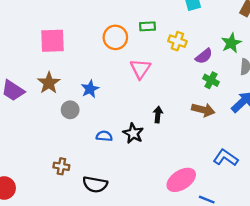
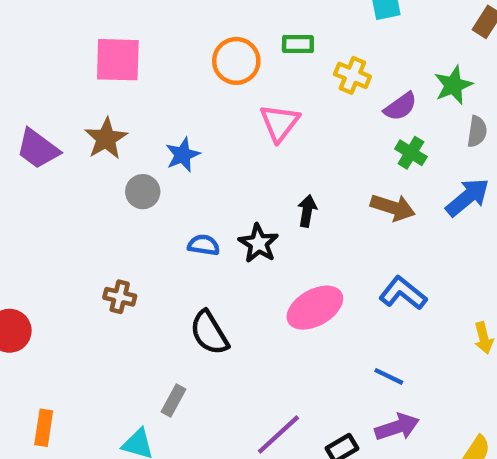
blue L-shape: (226, 158) -> (403, 293), moved
pink ellipse: (181, 180) -> (315, 308), moved
black semicircle: (95, 184) -> (209, 333), moved, turned 45

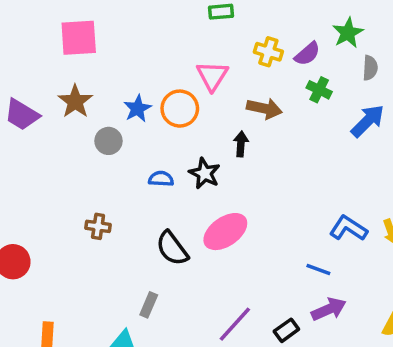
orange circle: (236, 61) -> (180, 109), moved
yellow cross: (352, 75) -> (268, 52), moved
brown arrow: (393, 207) -> (264, 108), moved
blue L-shape: (403, 293) -> (348, 228), moved
pink ellipse: (315, 308) -> (225, 232), moved

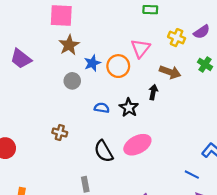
purple semicircle: (307, 54) -> (202, 32), moved
brown star: (75, 101) -> (69, 45), moved
gray rectangle: (149, 305) -> (85, 184), turned -40

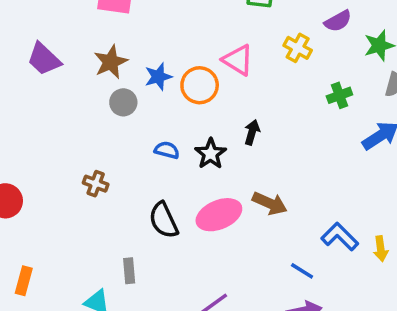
purple semicircle: (202, 32) -> (338, 21), moved
brown star: (69, 45) -> (111, 62), moved
pink triangle: (140, 48) -> (238, 60), turned -42
green cross: (205, 64) -> (339, 95), turned 32
brown arrow: (170, 72) -> (270, 203), moved

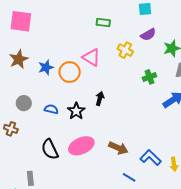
gray circle: (123, 102) -> (24, 103), moved
brown arrow: (270, 203) -> (118, 148), moved

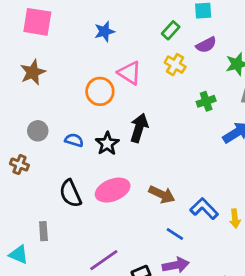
green rectangle: (103, 22) -> (171, 30), moved, turned -56
blue star: (46, 67) -> (105, 32), moved
black arrow: (100, 99) -> (139, 128), size x1.5

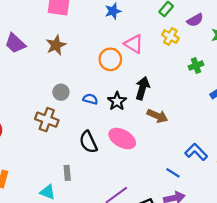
brown cross: (19, 165) -> (47, 120), size x1.5
pink ellipse: (113, 190) -> (122, 139), turned 52
brown arrow: (162, 194) -> (157, 116), moved

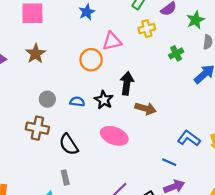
yellow cross: (170, 37) -> (147, 29), turned -35
pink triangle: (134, 44) -> (112, 41), turned -36
black semicircle: (88, 142) -> (69, 144), moved

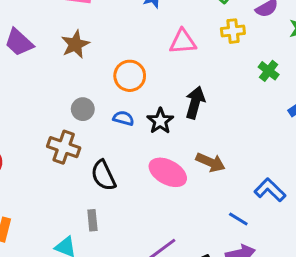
green cross: (176, 53) -> (269, 71), turned -32
orange circle: (91, 60) -> (130, 76), moved
brown arrow: (146, 108) -> (211, 162), moved

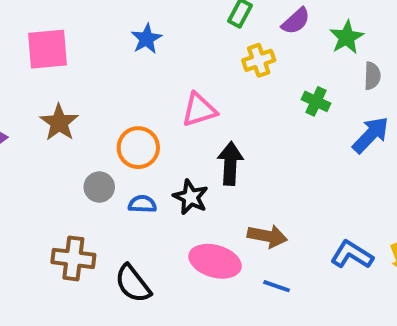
pink triangle: (183, 42) -> (199, 110), moved
gray circle: (83, 109) -> (99, 187), moved
blue line: (238, 219) -> (277, 286), moved

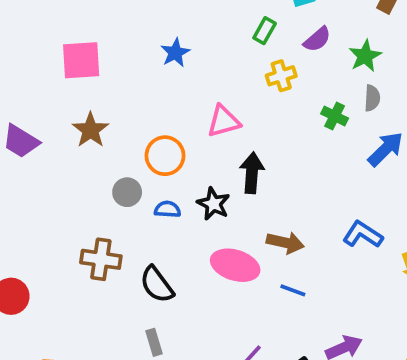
gray semicircle: (372, 76) -> (372, 98), moved
blue L-shape: (352, 255) -> (363, 235), moved

